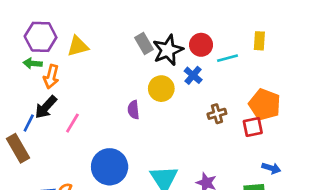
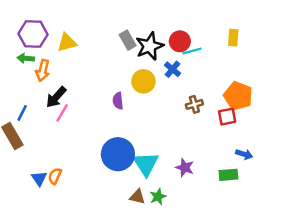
cyan line: (228, 58) -> (192, 51), moved
black arrow: (46, 107) -> (56, 97), moved
blue circle: (110, 167) -> (118, 154), moved

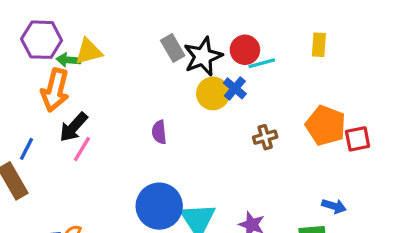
green arrow: (26, 58) -> (68, 60), moved
orange arrow: (43, 70) -> (55, 90), size x1.4
yellow circle: (143, 81) -> (213, 93), moved
red square: (227, 117) -> (358, 139), moved

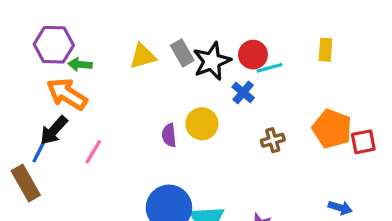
yellow triangle: (89, 51) -> (143, 56), moved
orange arrow: (55, 90) -> (67, 94), turned 108
yellow circle: (213, 93) -> (202, 124), moved
black arrow: (73, 127) -> (54, 130), moved

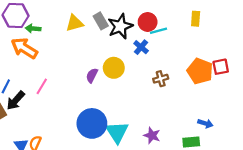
black arrow: (54, 130) -> (16, 101), moved
purple semicircle: (169, 135) -> (92, 75), turned 32
red square: (363, 142) -> (221, 67), moved

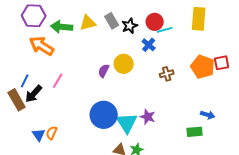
yellow rectangle: (196, 19) -> (199, 19), size x1.6
black star: (120, 26) -> (130, 26), size x0.7
green arrow: (33, 29) -> (62, 27), moved, size x1.5
purple star: (152, 135) -> (148, 117), moved

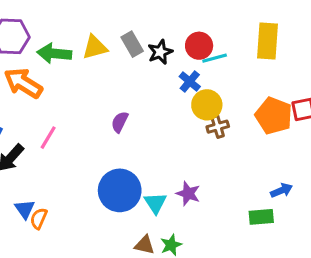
yellow circle: (124, 64) -> (207, 105), moved
blue arrow: (208, 115) -> (282, 190), turned -40
cyan triangle: (127, 123) -> (155, 203), size x0.7
blue triangle: (39, 135) -> (25, 209), moved

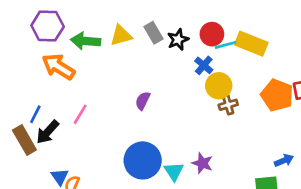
yellow rectangle: (268, 41) -> (251, 44), moved, turned -72

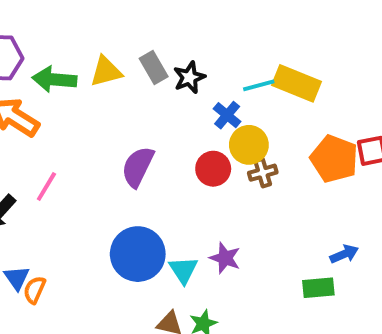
red circle: (212, 34) -> (213, 169), moved
purple semicircle: (143, 101) -> (138, 167), size x1.5

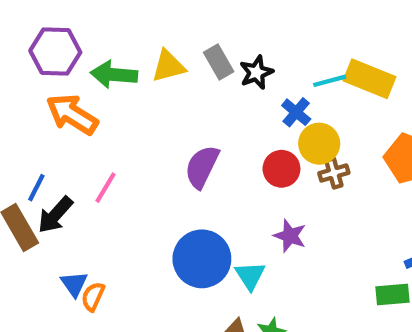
purple star: (225, 258) -> (290, 236), moved

